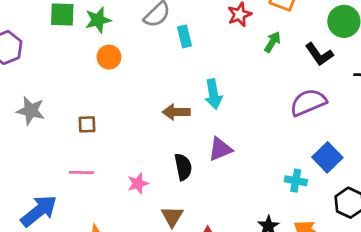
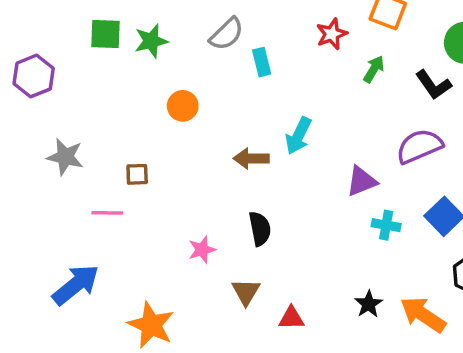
orange circle: (109, 57) -> (183, 106), moved
cyan arrow: (213, 94) -> (298, 136), turned 36
purple triangle: (220, 149) -> (362, 181), moved
pink line: (81, 172) -> (107, 213), moved
cyan cross: (296, 181) -> (386, 225), moved

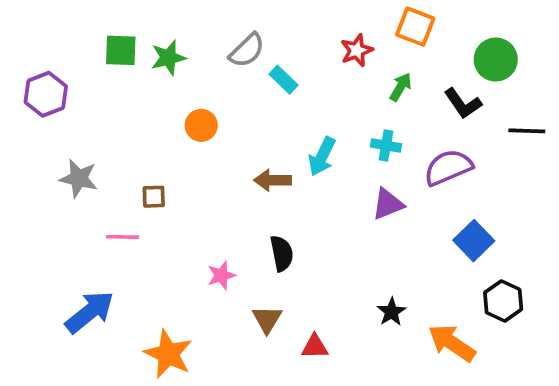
cyan rectangle: (262, 62) -> (284, 80), turned -32
cyan cross: (386, 225) -> (386, 145), moved
black star: (369, 304) -> (391, 312), moved

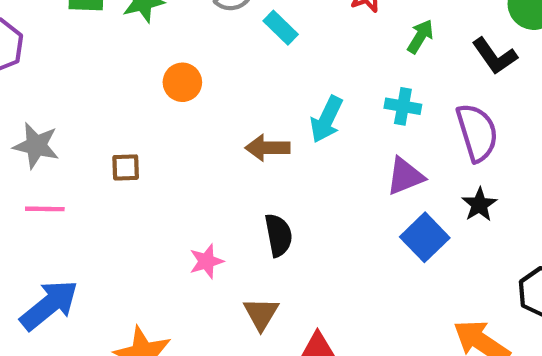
purple semicircle: (448, 167) -> (477, 132), turned 96
pink line: (123, 237) -> (45, 209), moved
blue square: (474, 241) -> (425, 237), moved
black star: (391, 312) -> (479, 205), moved

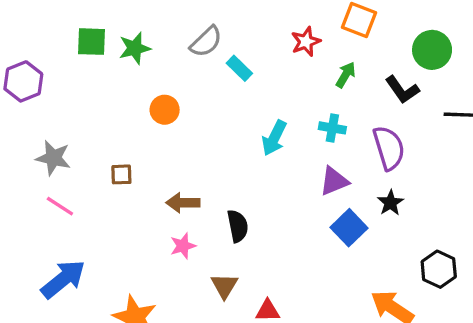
brown arrow: (268, 148) -> (183, 203), moved
pink line: (45, 209) -> (60, 206), turned 32

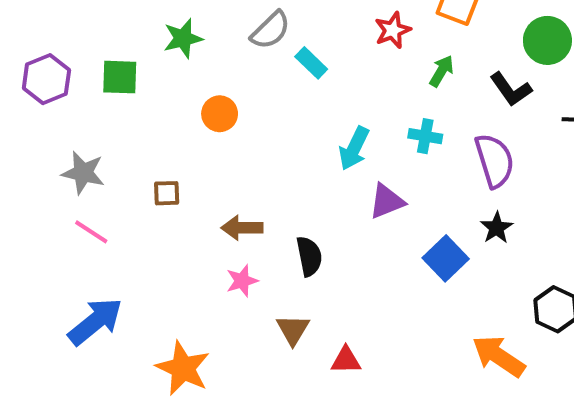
green square: (91, 42) -> (120, 77), moved
purple triangle: (334, 181) -> (387, 201), moved

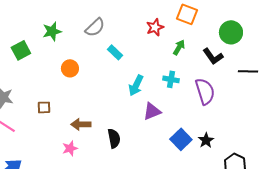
cyan rectangle: (311, 63) -> (115, 52), moved
green square: (120, 77) -> (21, 50), turned -30
black star: (497, 228) -> (206, 140), moved
pink star: (242, 281) -> (70, 148), moved

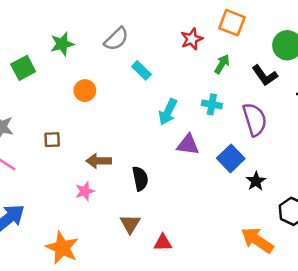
purple triangle: (152, 111) -> (188, 145), turned 30
blue square: (181, 139) -> (231, 158), moved

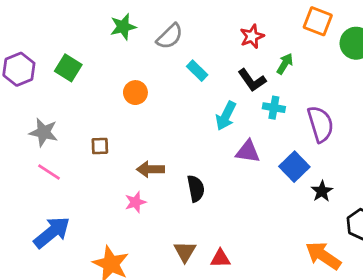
orange square: (232, 23) -> (318, 21), moved
green star: (62, 44) -> (123, 27), moved
green square: (23, 68) -> (68, 68), turned -30
black L-shape: (265, 75) -> (252, 80), moved
brown triangle: (130, 224) -> (185, 252), moved

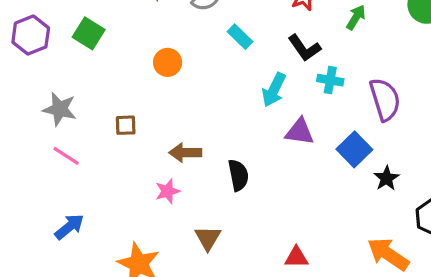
green arrow: (285, 64) -> (356, 17), moved
blue arrow: (52, 232) -> (69, 227), size x0.7
brown triangle: (185, 252) -> (208, 238), moved
red triangle: (220, 258) -> (296, 257), moved

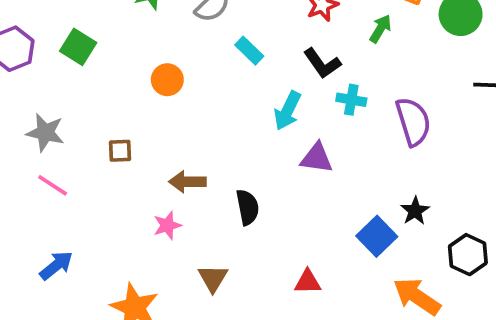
blue square: (354, 149) -> (377, 236), moved
red triangle: (296, 257) -> (308, 282), moved

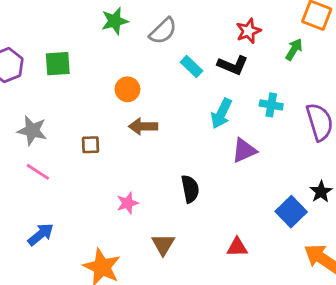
green square: (78, 47) -> (58, 64), turned -36
black L-shape: (322, 63) -> (233, 65), moved, turned -32
purple triangle: (317, 158) -> (244, 150), turned -32
brown arrow: (187, 182) -> (143, 126), moved

